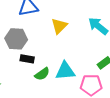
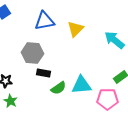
yellow triangle: (59, 26) -> (75, 29), moved

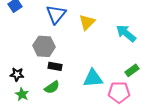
blue triangle: (44, 21) -> (56, 14), turned -40
green semicircle: (58, 88) -> (52, 87), moved

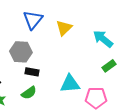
green rectangle: (132, 70) -> (109, 66), moved

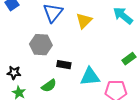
cyan arrow: (103, 39) -> (123, 16), moved
black rectangle: (32, 72) -> (64, 65), moved

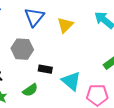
cyan triangle: (90, 77) -> (71, 81), turned 45

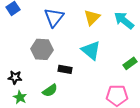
yellow triangle: (65, 25) -> (92, 17), moved
cyan triangle: (71, 81) -> (91, 50), moved

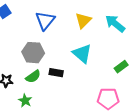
green semicircle: (50, 90) -> (33, 77), moved
green star: (20, 97) -> (25, 101), moved

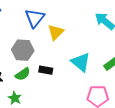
yellow triangle: (83, 21) -> (56, 32), moved
cyan triangle: (82, 54) -> (81, 62), moved

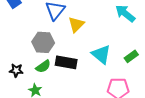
black rectangle: (46, 70) -> (66, 62), size x1.5

